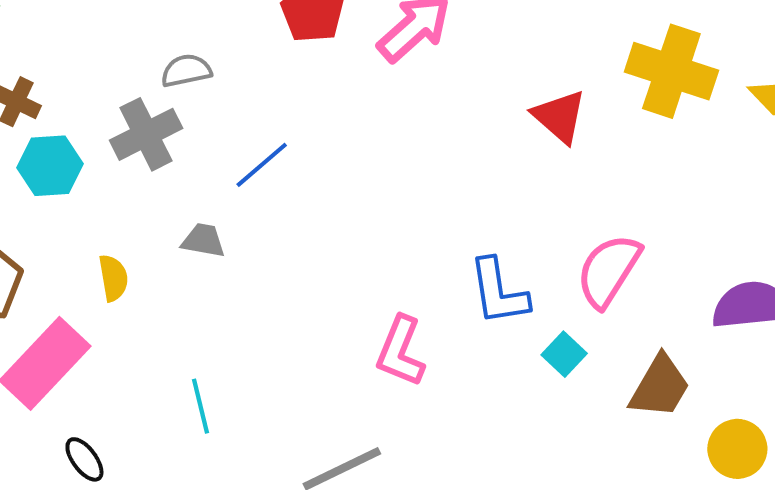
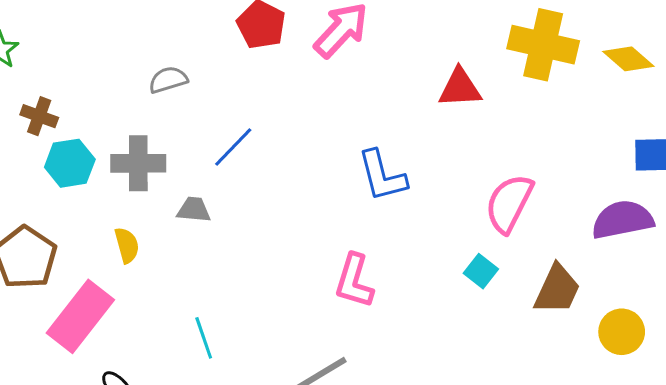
red triangle: (559, 116) -> (460, 88), turned -39
gray cross: (146, 134) -> (138, 163), moved, turned 32
blue L-shape: (499, 292) -> (382, 176), moved

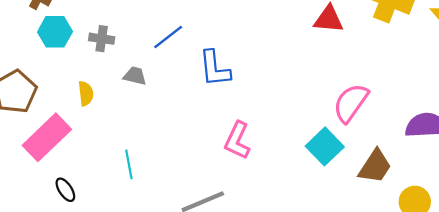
gray cross: (138, 163) -> (102, 39), size x0.7
blue L-shape: (382, 176) -> (215, 69), moved
cyan square: (481, 271) -> (325, 146), size x1.6

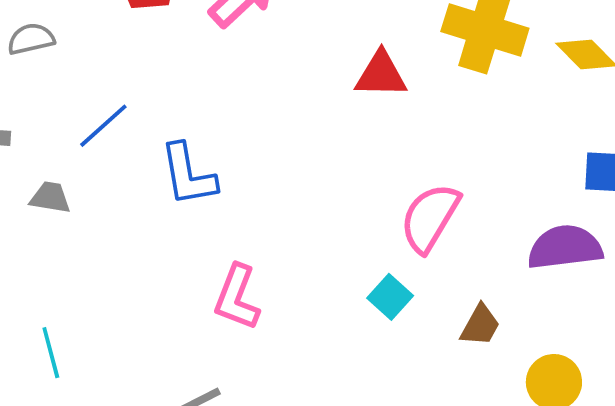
cyan square: (325, 146) -> (390, 297), size x0.7
brown trapezoid: (375, 166) -> (480, 325), size x0.7

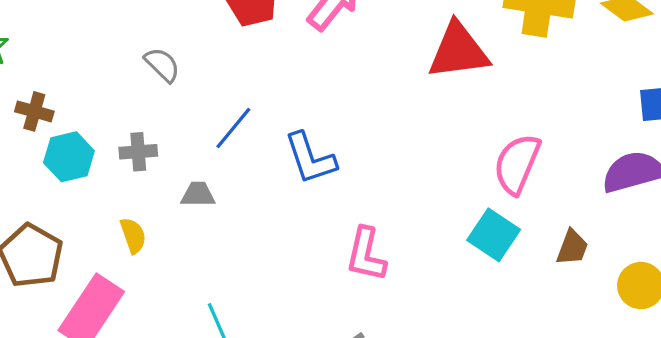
gray semicircle: (31, 39) -> (162, 65), turned 66
red triangle: (381, 75) -> (458, 51), size x1.4
cyan square: (390, 297) -> (494, 235), size x1.4

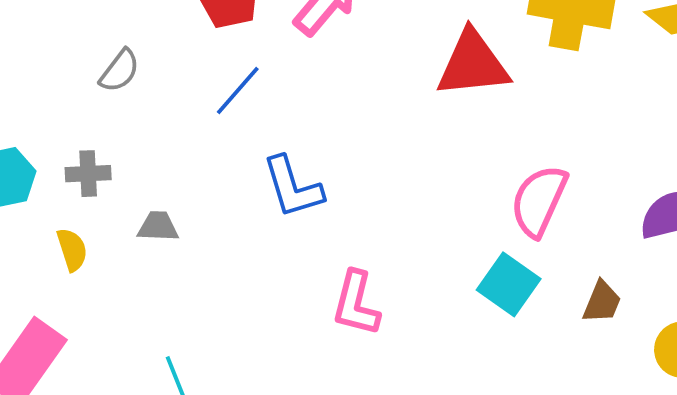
gray semicircle: (162, 65) -> (120, 71), turned 81
blue line: (233, 128) -> (238, 91), moved
yellow semicircle: (133, 236) -> (72, 250), moved

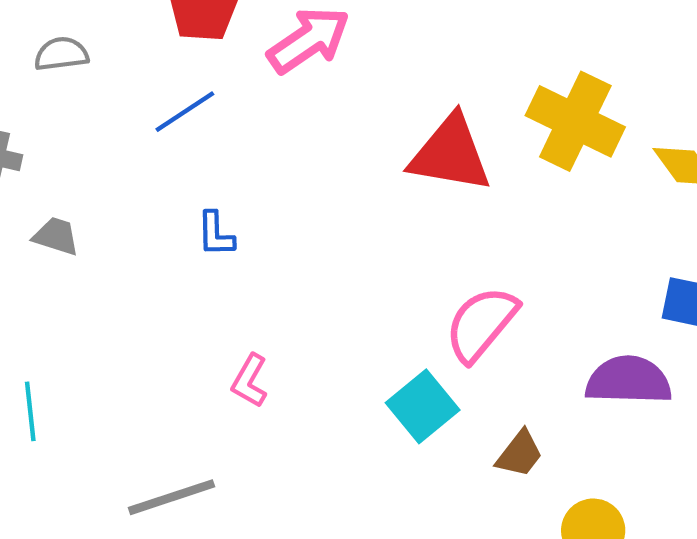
gray semicircle: (120, 71) -> (61, 54), turned -150
blue L-shape: (293, 187) -> (216, 234), size x0.6
pink L-shape: (356, 303) -> (250, 381), size x0.7

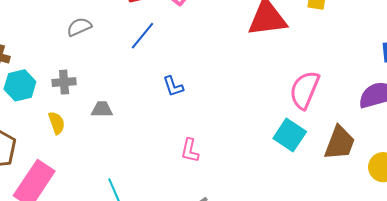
pink L-shape: (250, 381) -> (190, 150), moved
brown trapezoid: (520, 454) -> (340, 143), size x1.5

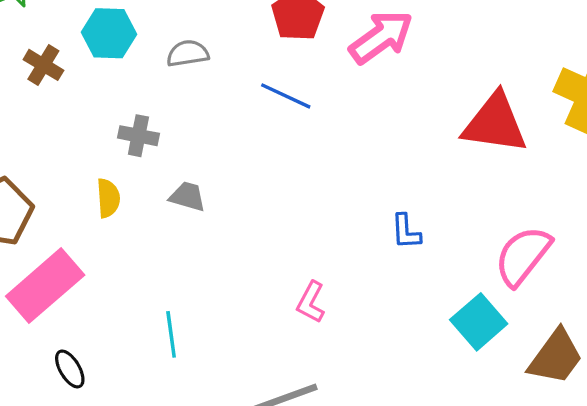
blue line: (142, 36) -> (286, 96), turned 60
cyan hexagon: (20, 85) -> (109, 33), moved
blue L-shape: (173, 86) -> (406, 232), moved

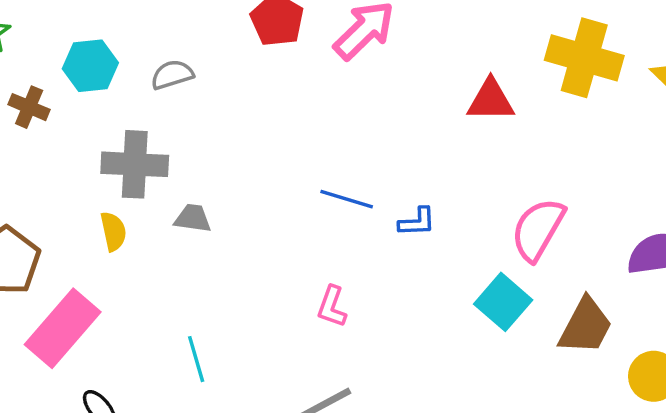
blue line: (286, 96) -> (347, 199), moved
red triangle: (495, 123) -> (491, 100), size x0.7
gray cross: (138, 136) -> (135, 164), size x1.6
blue L-shape: (406, 232) -> (417, 222), turned -81

